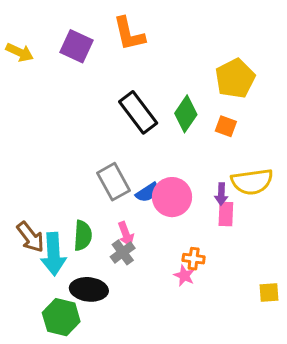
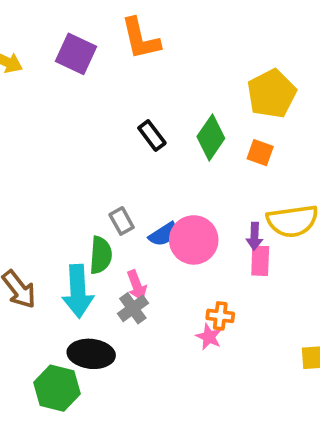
black rectangle: (138, 112) -> (152, 136), size x0.6
gray rectangle: (113, 182) -> (122, 221), size x0.6
green semicircle: (83, 236) -> (101, 255), moved
cyan arrow: (53, 254) -> (78, 291), moved

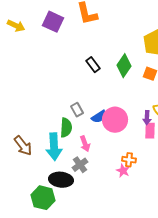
gray cross: (133, 308) -> (80, 165), moved

